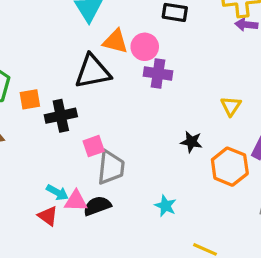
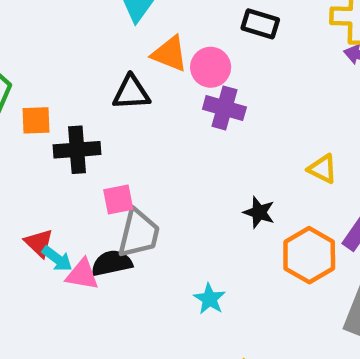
black triangle: (93, 72) -> (131, 93), size x0.7
yellow triangle: (231, 106) -> (322, 169), turned -45
black semicircle: (97, 206) -> (112, 263), moved
red triangle: (48, 216) -> (39, 243), moved

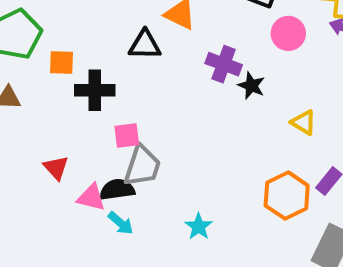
pink circle: (211, 67) -> (288, 33), moved
black star: (259, 212) -> (251, 86), moved
cyan arrow: (57, 259) -> (121, 223), moved

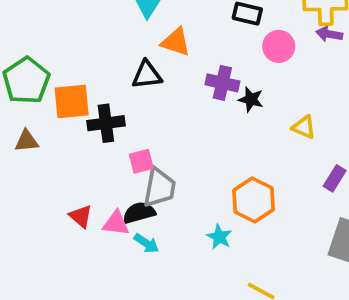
orange square: (61, 63) -> (72, 102), size x1.5
red triangle: (56, 168) -> (81, 216), moved
orange hexagon: (287, 196) -> (254, 200), moved

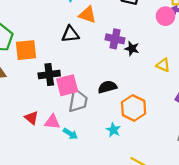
pink circle: (279, 46) -> (165, 16), moved
black cross: (106, 123) -> (49, 74), moved
pink square: (141, 161) -> (67, 85), size x1.5
black semicircle: (139, 213) -> (107, 87), moved

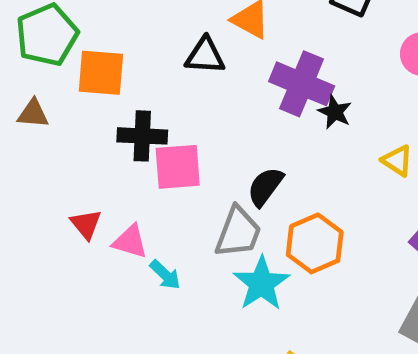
purple cross: (115, 39) -> (302, 84), size x1.4
black semicircle: (107, 87) -> (265, 187), turned -48
gray trapezoid: (78, 101) -> (238, 232), moved
cyan star: (113, 130) -> (261, 283), size x1.6

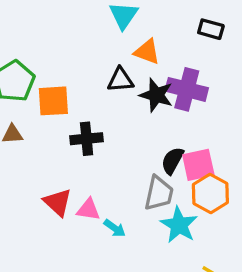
black star: (335, 112) -> (156, 95), moved, size x1.5
pink square: (178, 167) -> (198, 165), moved
red triangle: (86, 224) -> (58, 202), size x1.4

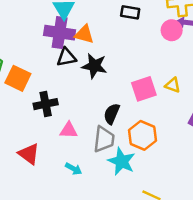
purple cross: (187, 89) -> (60, 33), moved
orange square: (53, 101) -> (18, 78), turned 35
pink square: (198, 165) -> (144, 89), moved
pink triangle: (88, 210) -> (69, 130), moved

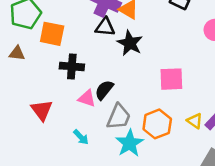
orange square: (18, 78) -> (52, 34), turned -30
yellow triangle: (173, 85) -> (195, 121), moved
black semicircle: (112, 114) -> (104, 90), moved

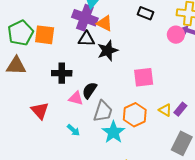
orange square: (52, 34) -> (45, 35), moved
black star: (130, 43) -> (108, 51), turned 30
brown triangle: (17, 53) -> (16, 66), size x1.5

